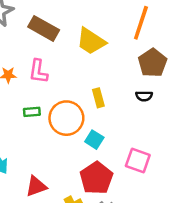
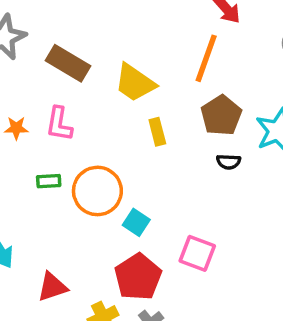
black semicircle: (144, 96) -> (229, 162), moved
yellow rectangle: (98, 98) -> (157, 132), moved

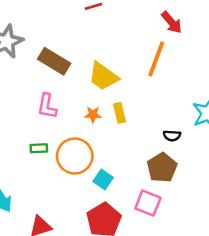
brown pentagon: (221, 115) -> (162, 168), moved
orange star: (16, 128) -> (93, 115), moved

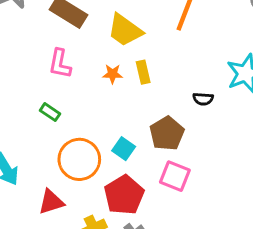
green rectangle: (39, 148) -> (50, 112), turned 36
orange circle: (75, 156) -> (79, 159), moved
brown pentagon: (162, 168) -> (167, 133), moved

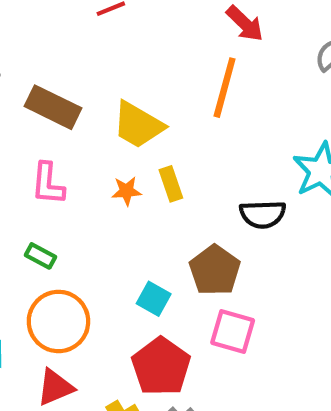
black semicircle: (203, 99) -> (263, 214), size x1.5
orange circle: (79, 159) -> (58, 321), moved

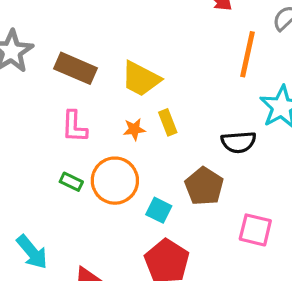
orange line: (225, 88) -> (248, 54), moved
orange circle: (58, 321) -> (115, 181), moved
pink square: (233, 331) -> (255, 230), moved

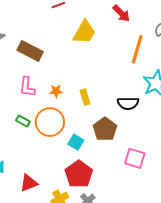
yellow trapezoid: (141, 79) -> (84, 32), moved, turned -92
yellow rectangle: (168, 122) -> (85, 97), moved
orange star: (134, 129) -> (56, 91), moved

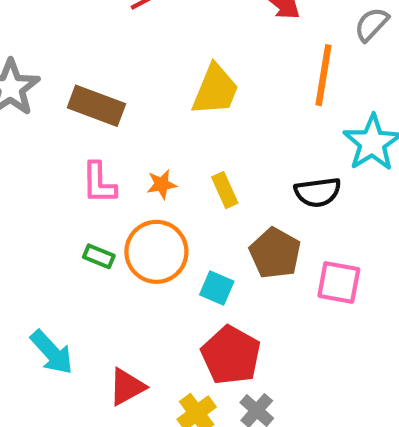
yellow trapezoid: (84, 32) -> (215, 90), moved
pink square: (135, 158) -> (339, 282), moved

